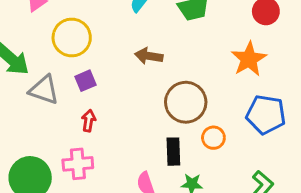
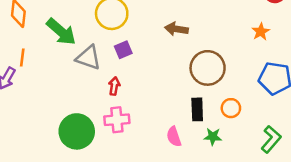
orange star: (249, 59) -> (261, 32), size x0.6
red arrow: (89, 121) -> (114, 86), moved
orange circle: (213, 138) -> (231, 108), moved

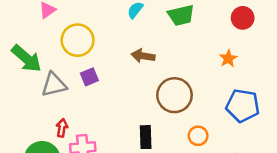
gray triangle: (88, 58) -> (54, 85), turned -32
red arrow: (114, 86) -> (62, 128), moved
black rectangle: (197, 109) -> (146, 137), moved

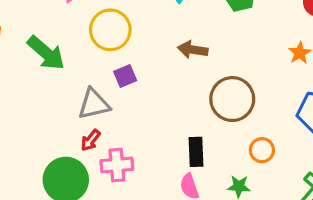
gray triangle: (54, 85) -> (94, 104), moved
red arrow: (62, 128) -> (91, 140), turned -150

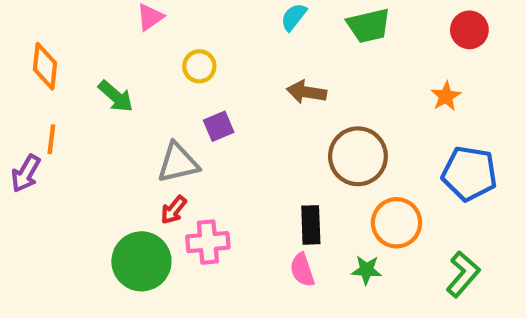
yellow circle: (110, 30) -> (199, 66), size x0.6
green arrow: (46, 53) -> (116, 96), size x0.7
orange circle: (262, 150) -> (397, 223), size x1.5

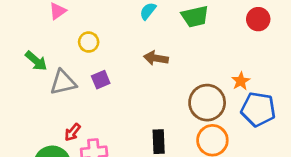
orange star: (446, 96) -> (241, 81), moved
brown circle: (358, 156) -> (207, 103), moved
gray triangle: (178, 163) -> (63, 82), moved

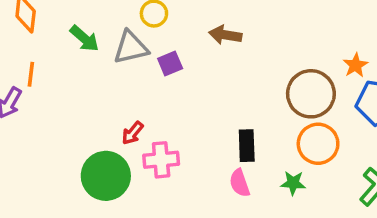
brown arrow: (156, 58) -> (225, 35), moved
gray triangle: (63, 82) -> (131, 47), moved

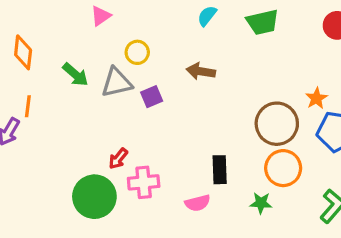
pink semicircle: (240, 183) -> (198, 203), moved, turned -85

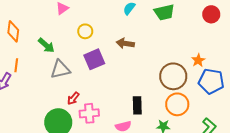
gray triangle: (117, 82) -> (60, 69), moved
purple square: (152, 97) -> (94, 59), size x1.5

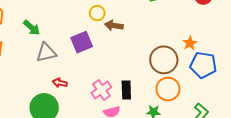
yellow circle: (85, 31) -> (97, 13), moved
red arrow: (73, 98) -> (60, 83), turned 64
pink cross: (89, 113) -> (101, 90), moved, turned -30

